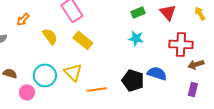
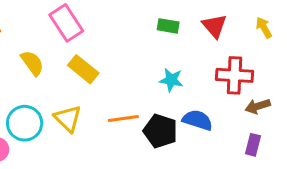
green rectangle: (138, 12) -> (168, 26), turned 32
cyan star: (136, 38) -> (171, 80), moved
orange line: (97, 89) -> (123, 119), moved

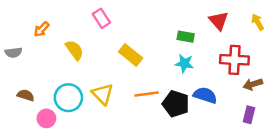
pink rectangle: (66, 23) -> (101, 18), size x0.7
green rectangle: (168, 26) -> (186, 37), moved
yellow rectangle: (83, 69) -> (131, 55), moved

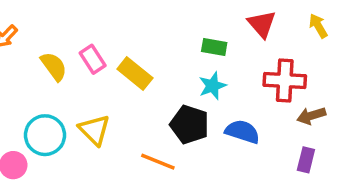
pink rectangle: (101, 18) -> (93, 59), moved
cyan star: (184, 63) -> (212, 86), turned -30
orange line: (147, 94) -> (158, 162), moved, turned 30
black pentagon: (176, 104) -> (190, 125), moved

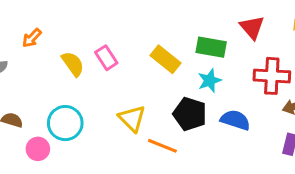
green rectangle: (214, 47) -> (211, 47), size x1.4
yellow rectangle: (135, 73) -> (165, 59), moved
yellow triangle: (94, 130) -> (132, 118), moved

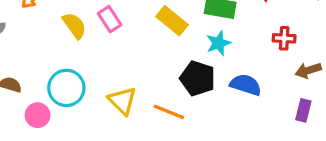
red cross: (272, 76) -> (284, 38), size x0.6
yellow triangle: (132, 118) -> (122, 101), moved

